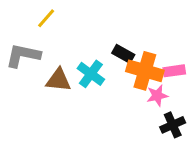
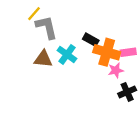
gray L-shape: (23, 55) -> (47, 27), moved, turned 65

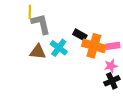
yellow line: (34, 14) -> (30, 12), turned -40
pink star: (116, 70) -> (111, 66), moved

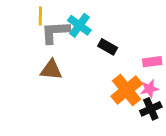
gray L-shape: (41, 24) -> (55, 32), turned -80
orange cross: (94, 46) -> (127, 90), moved, turned 35
cyan cross: (59, 48) -> (79, 25), moved

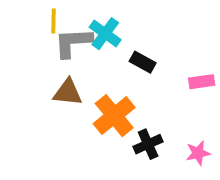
pink star: (149, 89) -> (198, 153), moved
orange cross: (127, 90) -> (114, 116), moved
black cross: (151, 109) -> (148, 144), moved

